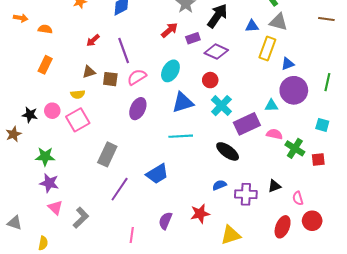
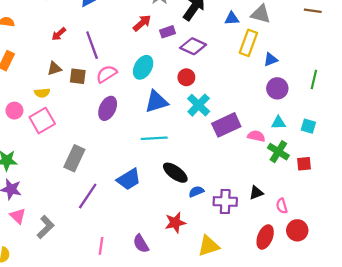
purple circle: (294, 90) -> (277, 88), size x0.7
cyan triangle: (271, 106) -> (278, 123), moved
black ellipse: (228, 151) -> (175, 173), moved
purple semicircle: (165, 221) -> (141, 244), moved, turned -54

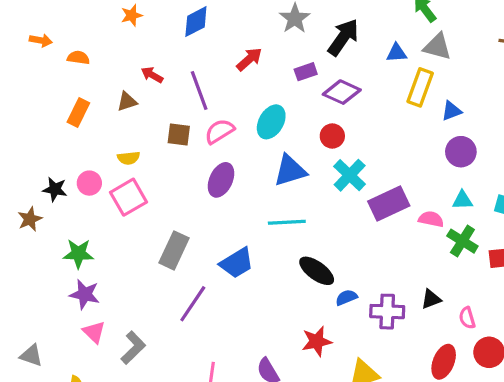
red arrow: (142, 23) -> (249, 59), moved
red arrow: (59, 34) -> (152, 75), turned 72
brown triangle: (54, 68) -> (127, 102), moved
blue trapezoid: (129, 179) -> (237, 263), moved

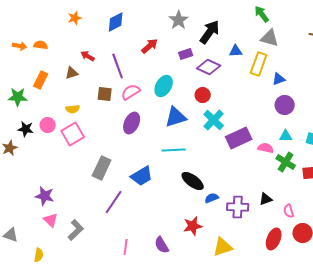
orange arrow: (41, 40) -> (20, 46), moved
blue triangle: (397, 53) -> (236, 51), moved
green star: (78, 254) -> (18, 97), moved

